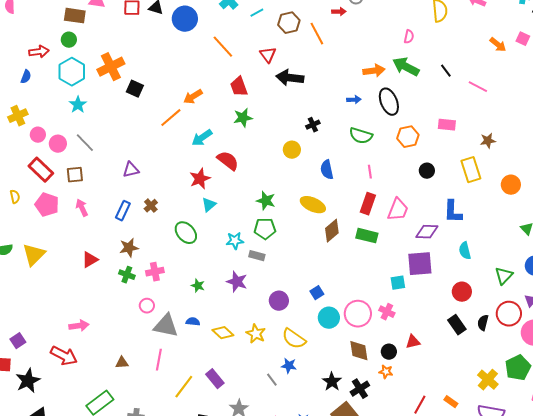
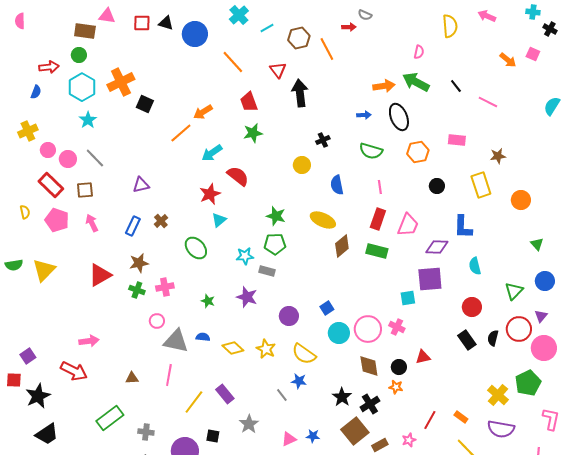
black arrow: (290, 78) -> (300, 93), turned 76
red triangle: (90, 260) -> (100, 275), size x1.4

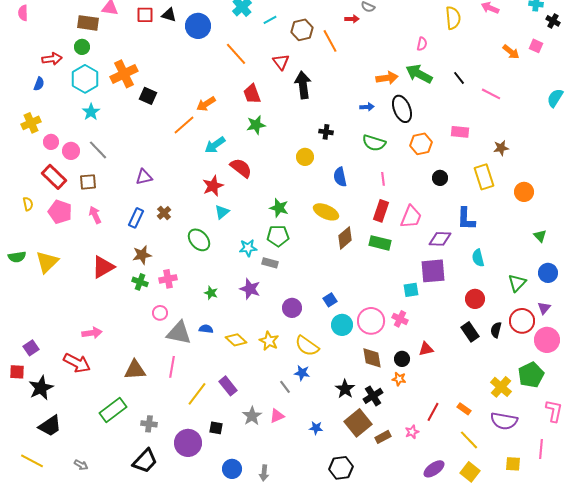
black cross: (323, 140) -> (326, 132), turned 32
brown triangle: (132, 378) -> (135, 370), size x1.6
pink triangle: (289, 439) -> (277, 416), moved

